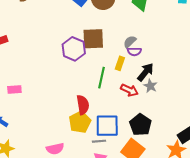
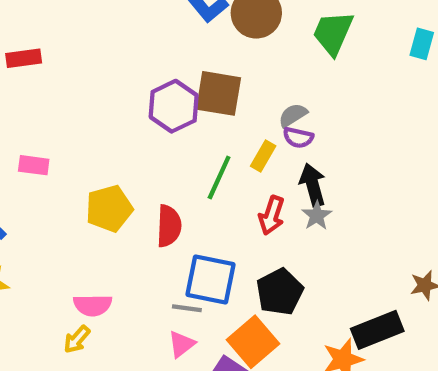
black arrow: (146, 72) -> (313, 185), turned -66
red arrow: (129, 90) -> (272, 215), turned 72
yellow pentagon: (80, 122) -> (109, 209), moved

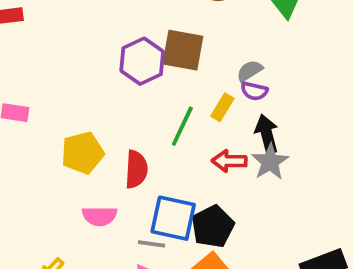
red arrow: (272, 215) -> (229, 161), turned 72
gray star: (317, 216) -> (270, 162), size x1.4
black pentagon: (280, 292) -> (213, 227), moved
pink semicircle: (93, 305) -> (100, 216), moved

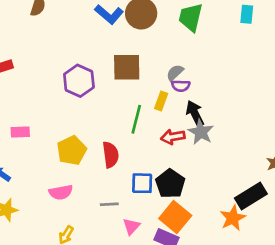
purple hexagon: (142, 61) -> (79, 81), moved
pink semicircle: (100, 216) -> (61, 192), moved
blue square: (173, 218) -> (142, 183), size x0.7
gray line: (151, 244) -> (109, 204), moved

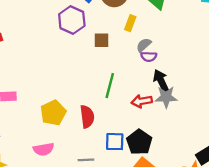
brown square: (127, 67) -> (102, 40), size x0.6
purple hexagon: (79, 81) -> (72, 20), moved
yellow rectangle: (161, 101) -> (130, 23), moved
gray star: (201, 132) -> (166, 97), turned -30

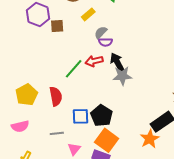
yellow rectangle: (130, 23) -> (88, 14), turned 32
brown square: (102, 40) -> (57, 26), moved
green line: (110, 86) -> (74, 69), turned 30
red arrow: (142, 101) -> (94, 61), moved

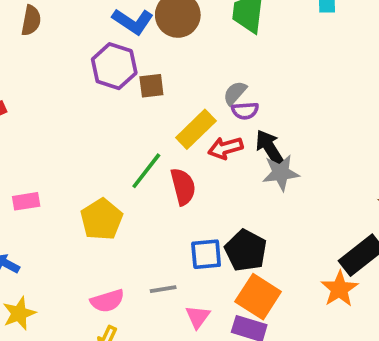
yellow rectangle: (88, 14) -> (196, 129), moved, size x1.5
green line: (74, 69) -> (146, 171), moved
red semicircle: (56, 96) -> (183, 187), moved
pink semicircle: (20, 126) -> (107, 301), moved

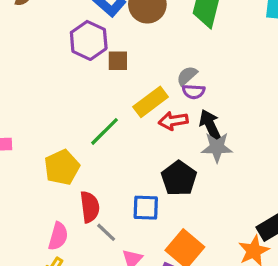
red semicircle: (183, 187) -> (90, 207), moved
black pentagon: (246, 250) -> (179, 178), moved
gray line: (163, 289) -> (106, 232), turned 45
pink semicircle: (107, 301) -> (58, 236), turned -64

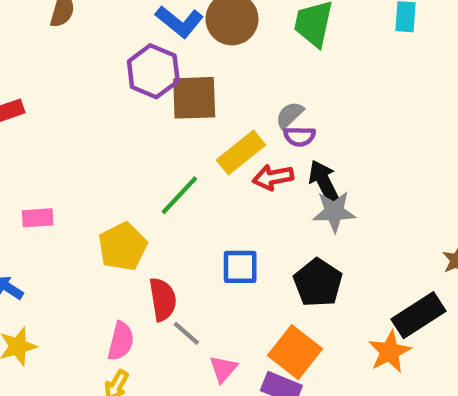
brown square: (118, 61) -> (194, 98), size x1.6
black pentagon: (179, 178) -> (318, 283), moved
blue square: (146, 208) -> (240, 267), moved

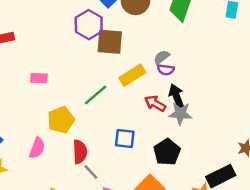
red arrow: (273, 177) -> (155, 103), moved, turned 35
pink rectangle: (38, 218) -> (39, 78), moved
pink semicircle: (121, 341) -> (37, 148), moved

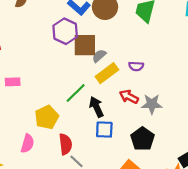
gray semicircle: (162, 57) -> (99, 56), moved
pink rectangle: (39, 78) -> (13, 82), moved
black arrow: (176, 96) -> (96, 107), moved

